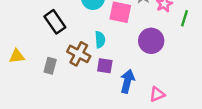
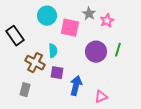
green line: (184, 18) -> (118, 50), moved
gray rectangle: (50, 66) -> (25, 90), moved

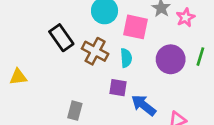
cyan semicircle: (53, 51) -> (126, 58), moved
brown cross: (35, 63) -> (95, 51), moved
blue arrow: (76, 86) -> (144, 105), turned -66

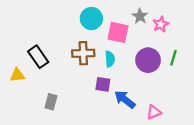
black rectangle: (61, 38) -> (38, 57), moved
brown cross: (95, 51) -> (83, 53), turned -30
gray rectangle: (75, 111) -> (51, 102), moved

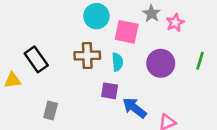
green line: (173, 58) -> (200, 61), moved

